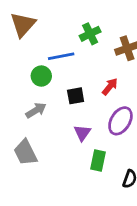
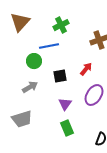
green cross: (90, 34) -> (61, 25), moved
gray trapezoid: (25, 153) -> (22, 119), turned -80
green rectangle: (98, 160) -> (67, 128), moved, turned -35

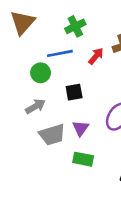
red arrow: (86, 69) -> (96, 56), moved
gray trapezoid: (22, 119) -> (52, 135), moved
green rectangle: (67, 128) -> (83, 159), turned -56

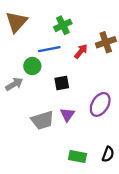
gray arrow: (35, 106) -> (14, 84), moved
green rectangle: (83, 159) -> (78, 156), moved

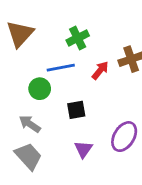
gray arrow: (14, 84) -> (30, 124), moved, turned -114
gray trapezoid: (42, 120) -> (28, 156), moved, turned -115

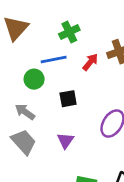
purple triangle: (83, 149) -> (65, 141), moved

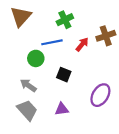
black square: (68, 99) -> (64, 75), turned 32
purple triangle: (65, 141) -> (62, 109), turned 48

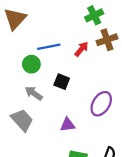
green cross: (65, 20) -> (94, 15), moved
gray arrow: (28, 85) -> (34, 93), moved
purple triangle: (62, 109) -> (67, 125), moved

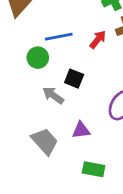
gray arrow: (34, 93) -> (53, 95), moved
gray trapezoid: (22, 120) -> (45, 141), moved

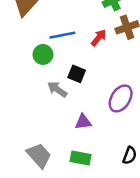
gray trapezoid: (45, 141) -> (39, 155), moved
green rectangle: (94, 169) -> (80, 158), moved

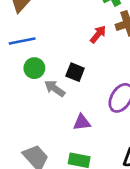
blue line: (62, 35) -> (22, 41), moved
green circle: (43, 54) -> (34, 68), moved

